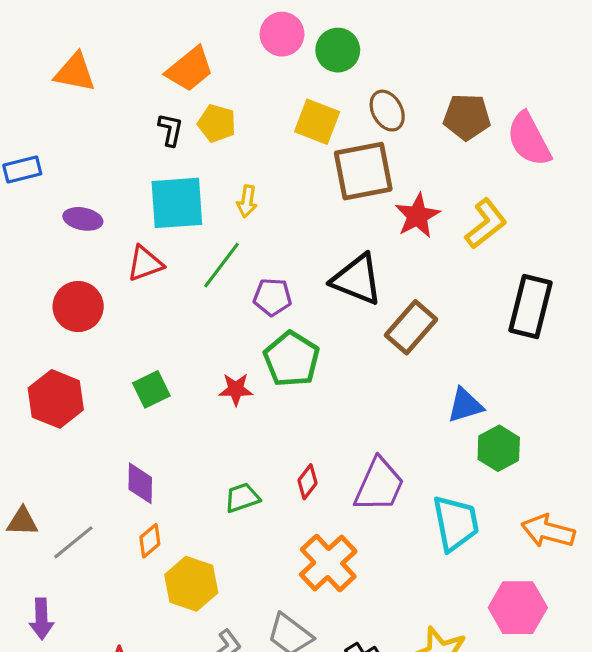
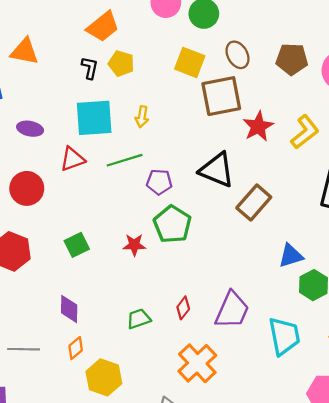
orange triangle: (75, 72) -> (25, 52), moved
green line: (221, 265) -> (125, 160), turned 36
gray line: (73, 542) -> (24, 349), turned 40

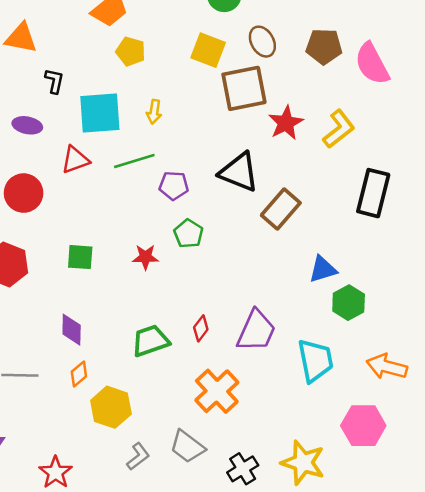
black L-shape: (90, 68) -> (54, 81), moved
green pentagon: (172, 224) -> (189, 234), size x0.7
green square: (77, 245) -> (80, 257), turned 30
green trapezoid: (139, 319) -> (150, 341), size x1.4

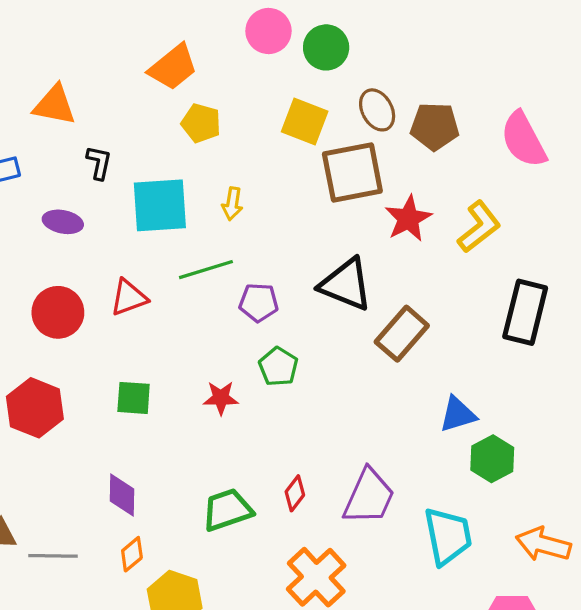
brown pentagon: (324, 47) -> (435, 126), moved
red triangle: (75, 160) -> (129, 298), moved

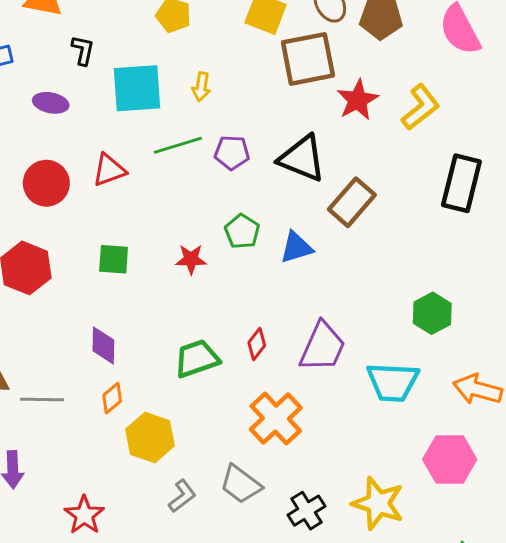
purple pentagon: (259, 302) -> (232, 153), moved
blue triangle: (458, 414) -> (296, 248), moved
cyan trapezoid: (448, 536) -> (393, 382), turned 104

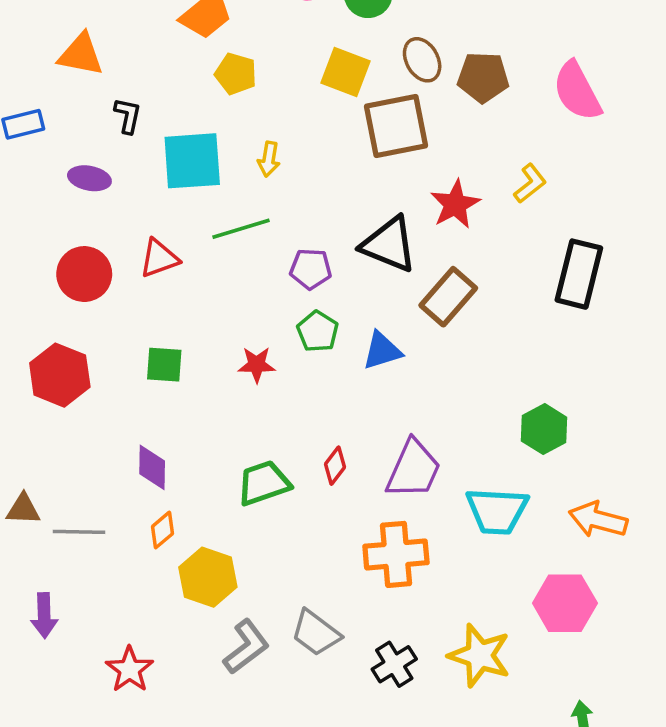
red star: (358, 100) -> (455, 204), moved
yellow L-shape: (420, 107) -> (530, 183), size x0.7
purple pentagon: (232, 153) -> (311, 269), moved
orange cross: (276, 419) -> (396, 554), moved, turned 38
gray L-shape: (182, 496) -> (246, 647), size x1.4

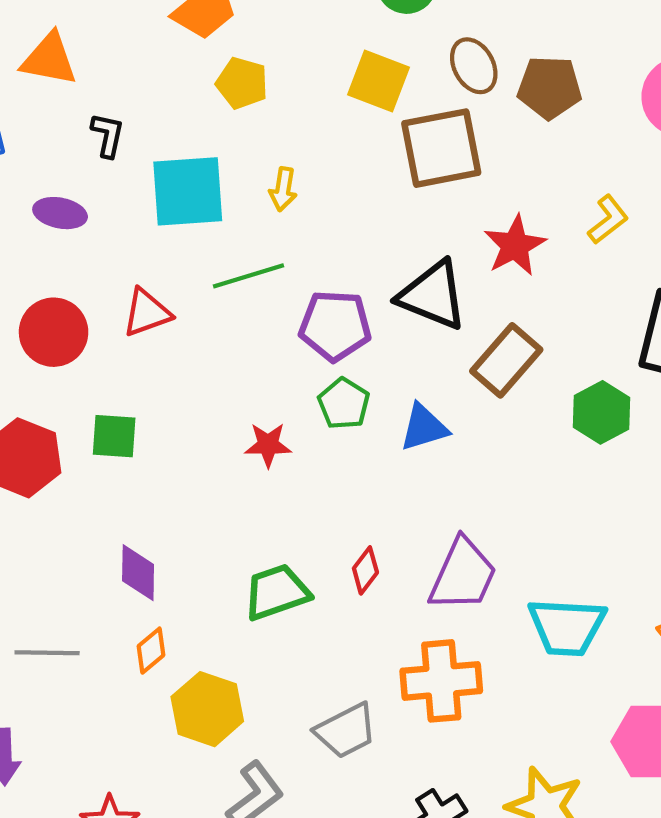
purple pentagon: (311, 269) -> (335, 326), size x1.4
green square: (164, 365) -> (114, 436), moved
green hexagon: (544, 429) -> (602, 412), moved
gray trapezoid: (316, 633) -> (346, 731), moved, turned -64

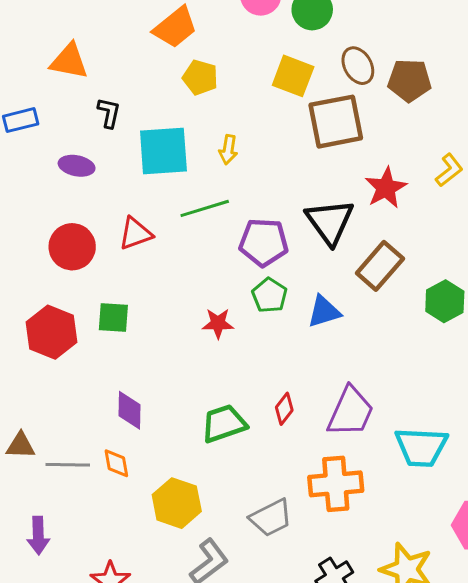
black triangle: (433, 295) -> (330, 222), turned 32
orange diamond: (151, 651) -> (116, 463), moved, turned -60

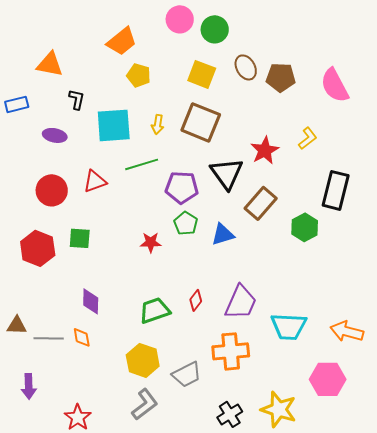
brown square: (336, 122) -> (201, 122), moved, turned 33
yellow hexagon: (177, 503) -> (143, 360), moved

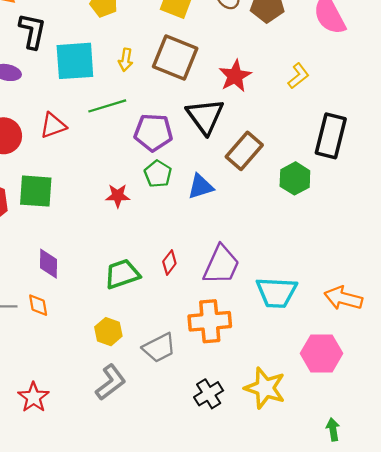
black L-shape: (77, 99) -> (32, 31), size x1.5
red star: (265, 150) -> (235, 76), moved
green square: (80, 238) -> (36, 191), size x1.4
yellow hexagon: (143, 360) -> (108, 332), size x0.7

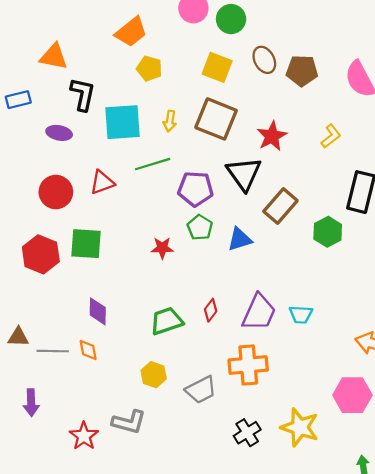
cyan trapezoid: (277, 292) -> (301, 315), moved, size x0.6
gray L-shape: (111, 382) -> (129, 422), moved, turned 52

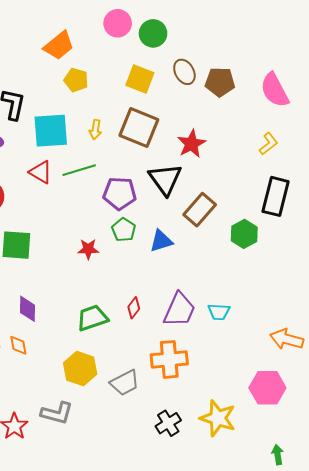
yellow L-shape: (331, 136) -> (268, 144), moved
red triangle: (102, 182) -> (41, 172), moved, turned 50
yellow hexagon: (154, 375) -> (80, 369), size x1.4

